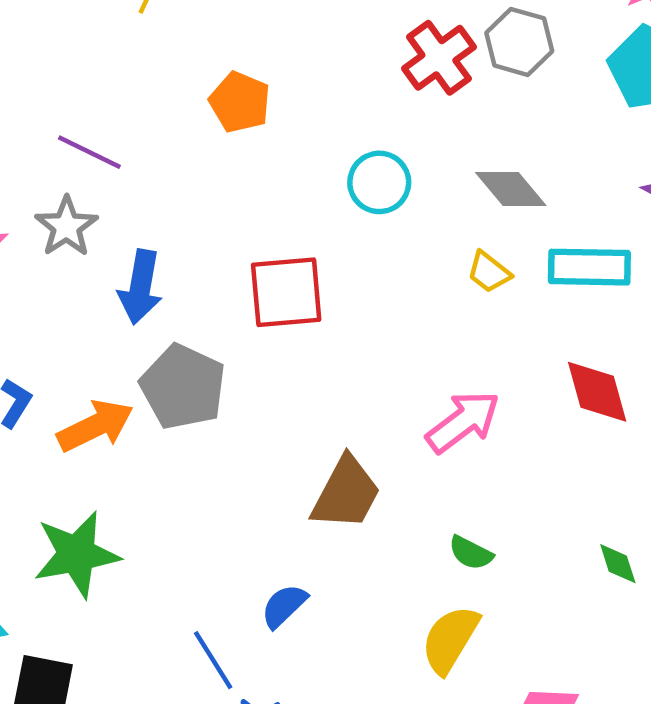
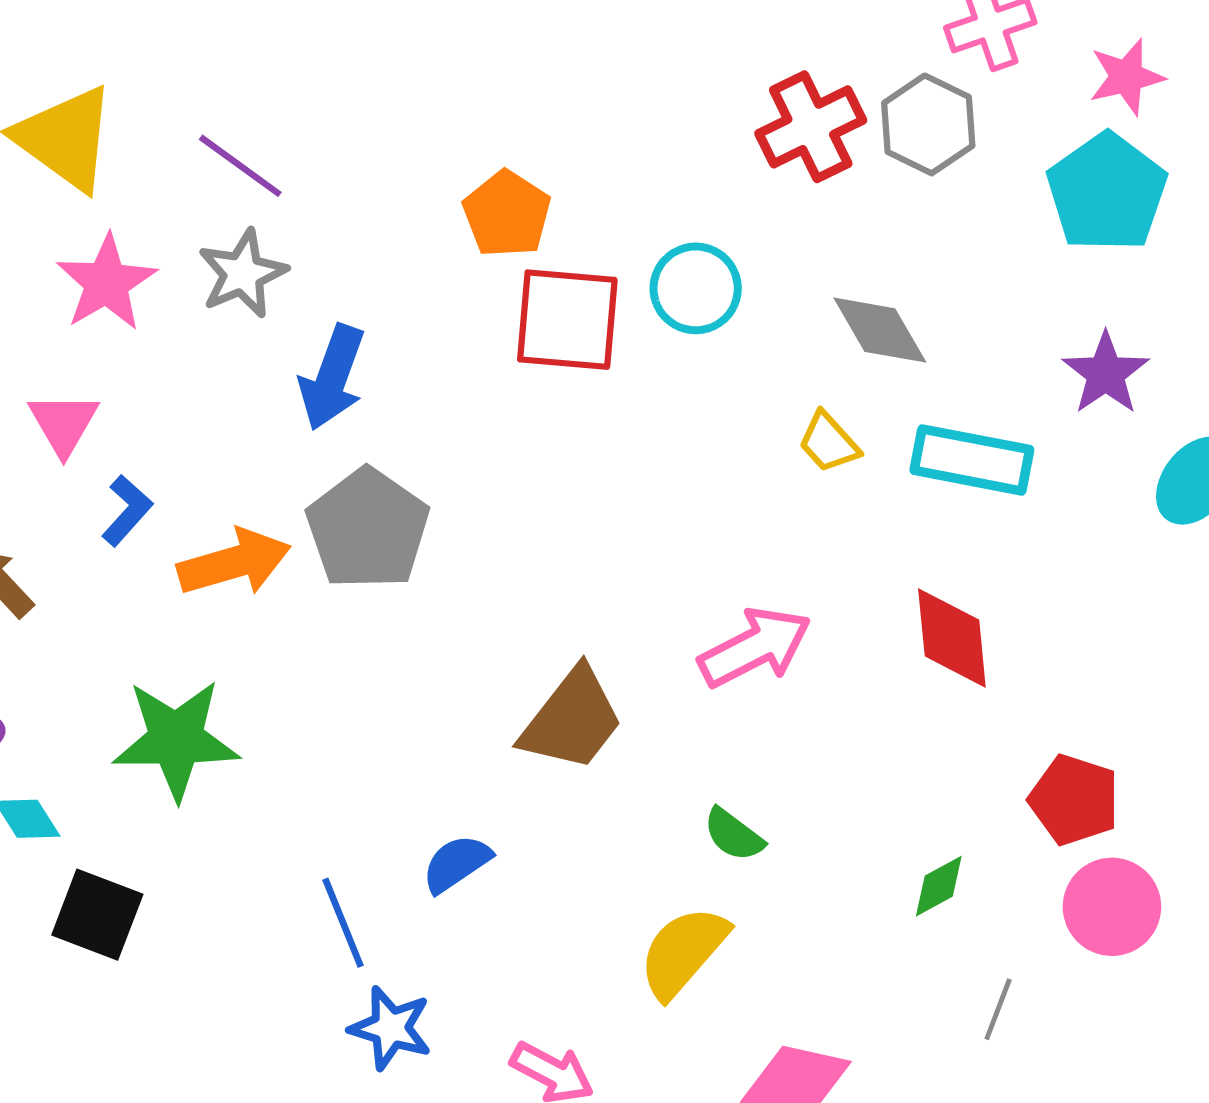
orange pentagon: (240, 102) -> (507, 214), moved
purple line: (89, 152) -> (240, 166), moved
red square: (286, 292) -> (567, 320), moved
green diamond: (618, 564) -> (939, 886), turned 69

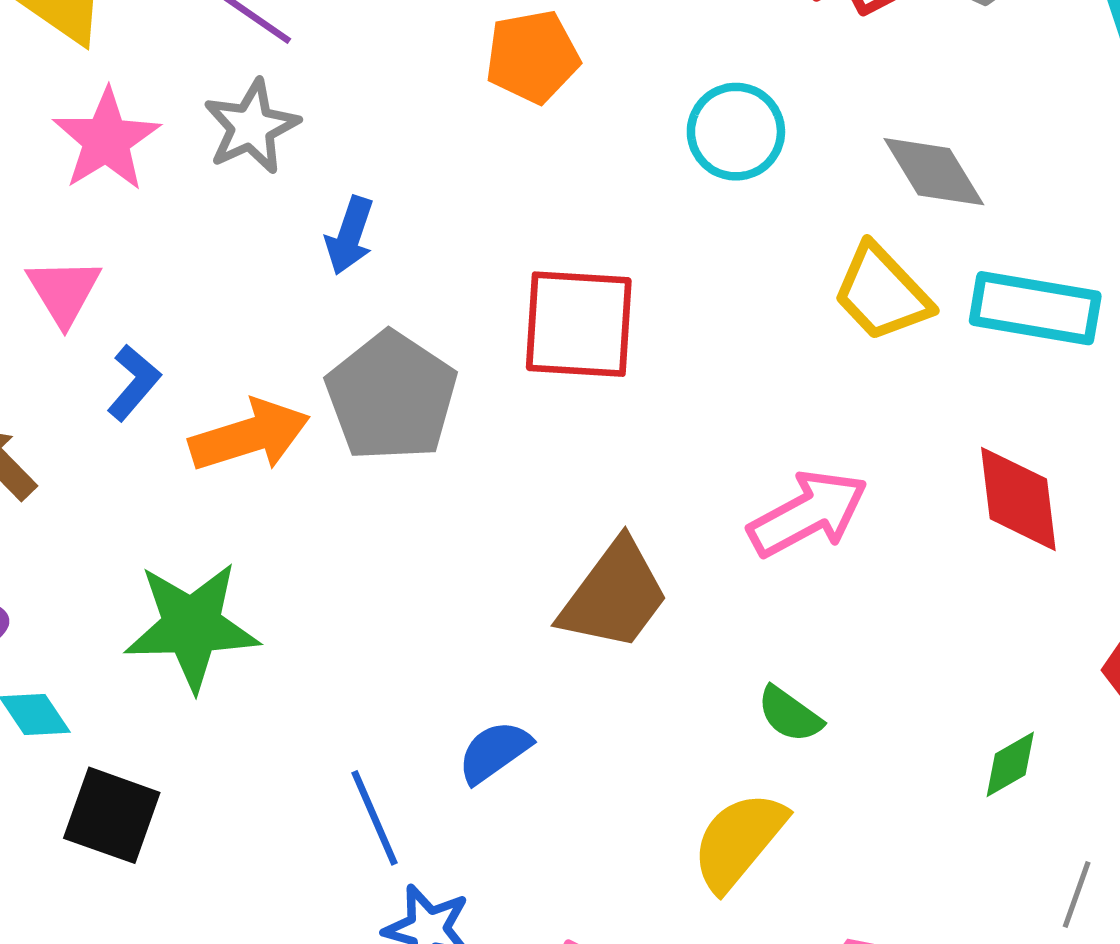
orange pentagon: (507, 214) -> (532, 57), turned 30
red square: (567, 320) -> (579, 324), moved
blue arrow: (332, 377) -> (350, 236), size x0.7
yellow trapezoid: (829, 442) -> (882, 293), size x1.5

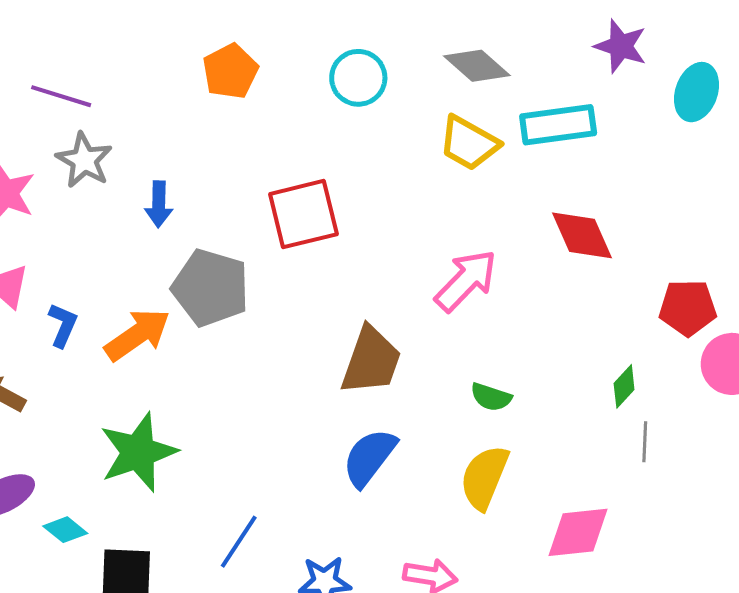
blue semicircle: (494, 752) -> (369, 457), moved, size x1.4
blue line: (374, 818) -> (239, 542), moved, turned 74
gray line: (1077, 894) -> (645, 442), moved

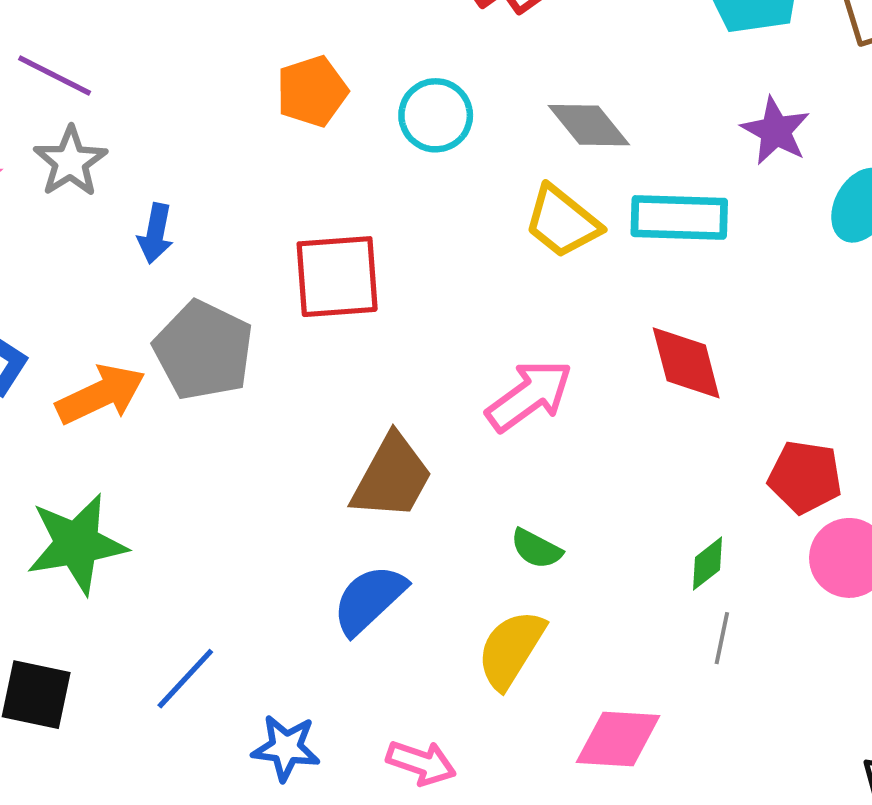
orange pentagon: (230, 71) -> (312, 91), moved

